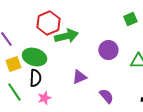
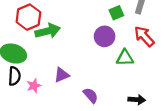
purple circle: (108, 50) -> (105, 36), moved
pink star: (44, 98) -> (34, 86), moved

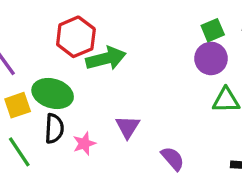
purple circle: (105, 36) -> (211, 58), moved
purple triangle: (62, 75) -> (128, 127), turned -35

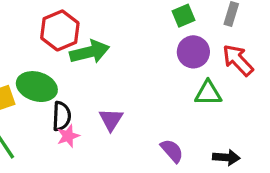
green square: (213, 30) -> (183, 16), moved
black semicircle: (54, 129) -> (62, 116), moved
purple semicircle: (173, 159) -> (172, 151), moved

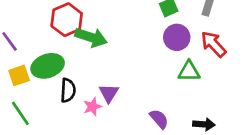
green arrow: (90, 52) -> (91, 37), turned 32
green ellipse: (37, 87) -> (48, 66), turned -36
pink star: (68, 136) -> (92, 107), moved

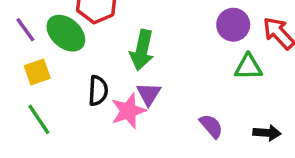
green arrow: (91, 37) -> (142, 50), moved, turned 84
green ellipse: (48, 66) -> (66, 33), moved, turned 60
pink star: (92, 107) -> (128, 111), size x1.5

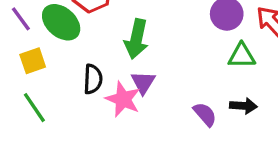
pink star: (128, 111) -> (123, 99), turned -30
black arrow: (267, 133) -> (243, 106), moved

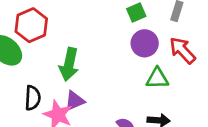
purple triangle: (143, 82) -> (75, 101), turned 35

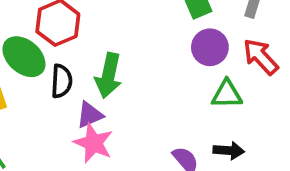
black semicircle: (33, 98) -> (62, 81), moved
purple triangle: (75, 101) -> (90, 115), moved

